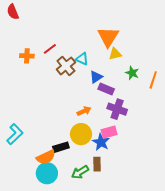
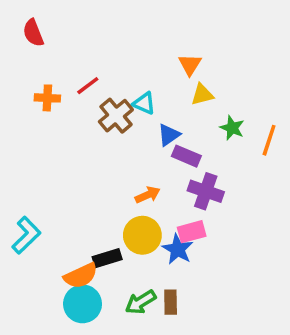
red semicircle: (13, 12) -> (33, 33), moved
orange triangle: (108, 37) -> (190, 65), size x0.6
brown rectangle: (97, 164) -> (171, 302), moved

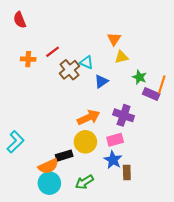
purple rectangle: (186, 156) -> (151, 94), moved
orange arrow: (148, 195) -> (89, 117), size x1.5
blue star: (178, 249) -> (113, 160), moved
brown rectangle: (171, 302) -> (127, 173), moved

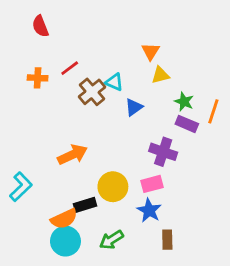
red semicircle: (20, 20) -> (40, 26), moved
purple rectangle: (151, 94) -> (187, 124), moved
orange arrow: (89, 117) -> (72, 155), moved
brown rectangle: (127, 173) -> (167, 240), moved

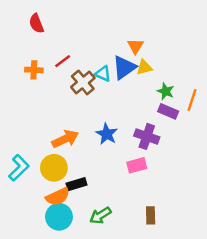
blue triangle: (134, 107) -> (124, 67), moved, size x1.5
yellow circle: (113, 187) -> (54, 168), moved
blue star: (149, 210) -> (107, 134), moved

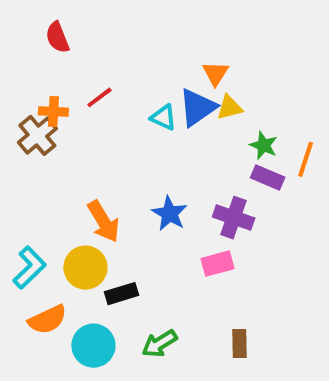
brown cross: (83, 82) -> (37, 135), moved
orange arrow: (65, 139) -> (103, 222), turned 84
orange semicircle: (58, 197) -> (47, 320), moved

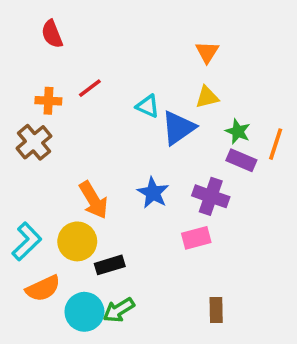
orange triangle: (216, 73) -> (207, 52), moved
blue triangle: (198, 107) -> (178, 128), moved
brown cross: (37, 135) -> (34, 142), moved
green arrow: (159, 344) -> (119, 310), moved

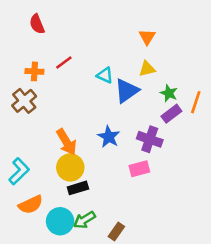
purple rectangle: (241, 160) -> (171, 114), turned -60
yellow circle: (77, 241) -> (70, 167), moved
brown rectangle: (216, 310) -> (116, 231), moved, turned 36

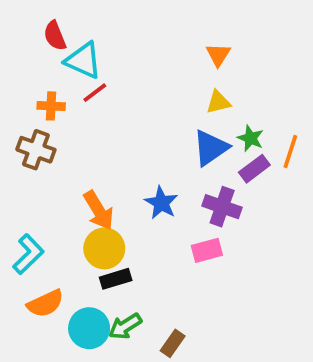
cyan triangle: (105, 75) -> (83, 60), moved, size x1.5
blue triangle: (127, 91) -> (211, 148), moved
brown cross: (24, 101) -> (36, 150), turned -30

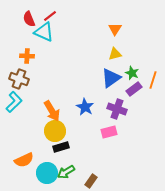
red line: (95, 93) -> (50, 16), moved
cyan L-shape: (28, 254) -> (14, 102), moved

